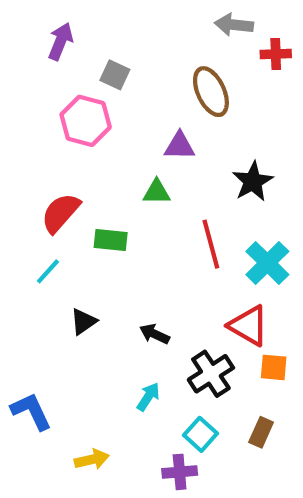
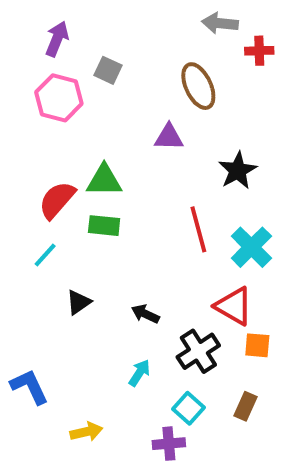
pink hexagon: (86, 121) -> (59, 98), moved
green triangle: (157, 192) -> (104, 180), moved, size x1.4

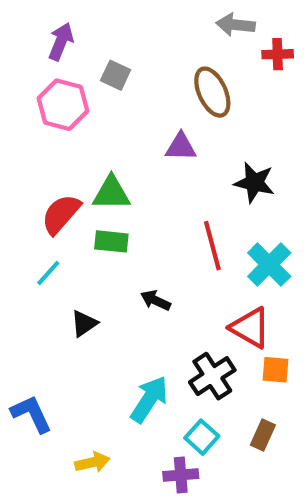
black star: (238, 171) -> (254, 183), turned -30
black arrow: (145, 314) -> (156, 300), moved
cyan arrow: (139, 373) -> (149, 399), size x1.6

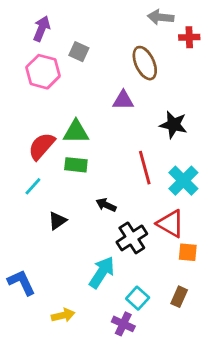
black cross: (212, 376) -> (132, 238), moved
purple cross: (181, 475) -> (123, 324), turned 30

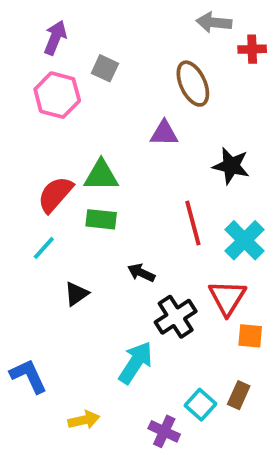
red triangle: (171, 224) -> (227, 298), turned 32
cyan square: (138, 298) -> (200, 405), moved

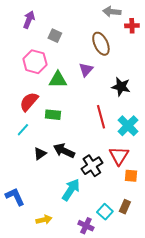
pink hexagon: (57, 95) -> (35, 62), moved
purple triangle: (164, 133) -> (86, 70), turned -49
green triangle: (101, 175) -> (58, 80), moved
black arrow: (141, 273) -> (64, 151), moved, size x1.5

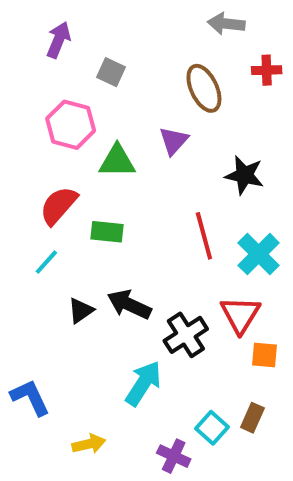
red cross: (132, 26) -> (267, 70), moved

